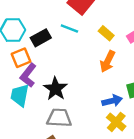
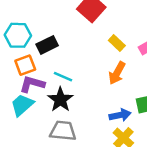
cyan line: (69, 28) -> (63, 77), moved
purple L-shape: (28, 75) -> (32, 84), turned 65
cyan trapezoid: (20, 95) -> (22, 105), turned 35

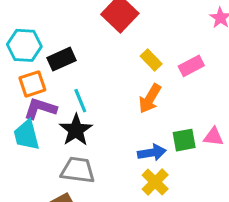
cyan line: (63, 77) -> (80, 101), turned 42
cyan trapezoid: (22, 105) -> (27, 135), turned -65

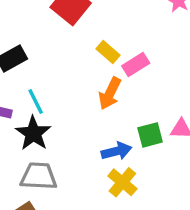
pink rectangle: (191, 66) -> (136, 65), moved

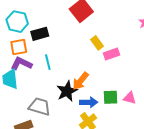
orange arrow: (110, 93) -> (81, 81), moved
black star: (33, 133) -> (67, 91), moved

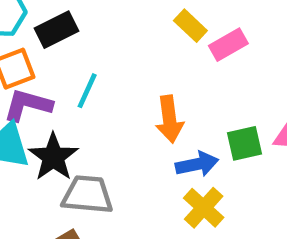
cyan line: (48, 62) -> (87, 91), turned 49
orange arrow: (81, 81) -> (169, 119), turned -36
black star: (67, 91) -> (53, 157), moved

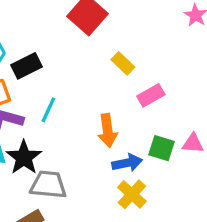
pink rectangle: (228, 45) -> (151, 95), moved
green square: (245, 143) -> (161, 148), turned 30

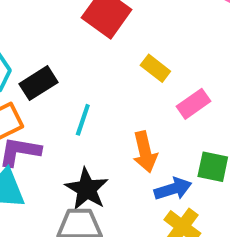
cyan line: (48, 110) -> (83, 120), moved
black star: (24, 157) -> (87, 189), moved

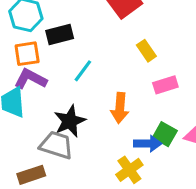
blue arrow: (173, 189) -> (148, 144), moved

